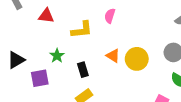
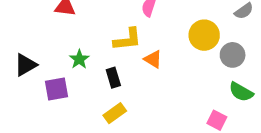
yellow L-shape: (82, 30) -> (128, 39), moved
yellow circle: (137, 59) -> (204, 35), moved

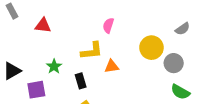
orange triangle: (153, 59) -> (112, 66), turned -40

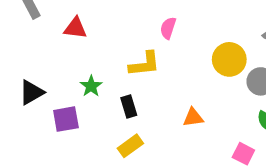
orange triangle: (112, 66) -> (193, 118), moved

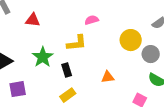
pink semicircle: (168, 28) -> (92, 20), turned 56
green star: (91, 86) -> (43, 57), size x1.5
purple square: (66, 119) -> (18, 89), moved

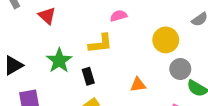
red triangle: (33, 20) -> (47, 16), turned 35
gray circle: (151, 54) -> (180, 69), moved

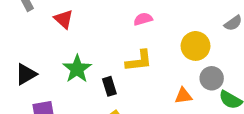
yellow L-shape: (100, 44) -> (139, 61), moved
orange triangle: (138, 85) -> (183, 96), moved

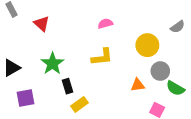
black rectangle: (109, 86) -> (68, 86), moved

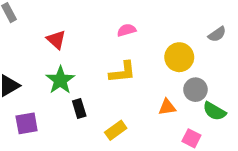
red triangle: (42, 24) -> (56, 40), moved
yellow rectangle: (79, 104) -> (116, 130), moved

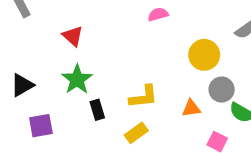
pink semicircle: (127, 30) -> (158, 14), moved
yellow L-shape: (122, 72) -> (144, 97), moved

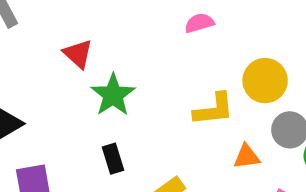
green star: (77, 79) -> (113, 95), moved
yellow L-shape: (144, 97) -> (214, 109), moved

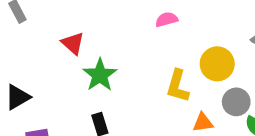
yellow L-shape: (214, 109) -> (178, 86), turned 112

